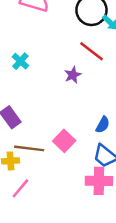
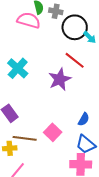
cyan cross: (20, 61) -> (18, 68), size x1.5
purple star: (73, 75) -> (60, 79), size x1.6

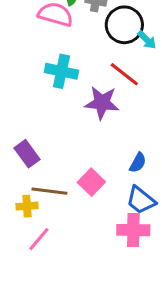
cyan cross: (18, 68) -> (61, 71), moved, turned -30
purple star: (60, 79) -> (102, 103), turned 30

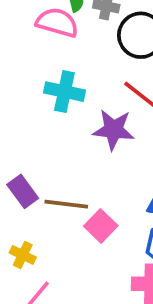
brown line: (49, 191) -> (66, 204), moved
yellow cross: (27, 206) -> (23, 255), turned 30

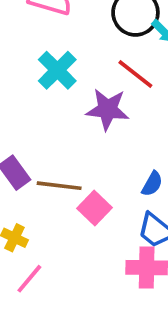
cyan cross: (64, 92) -> (57, 70), turned 33

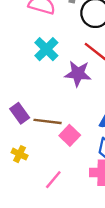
pink line: (29, 279) -> (53, 180), moved

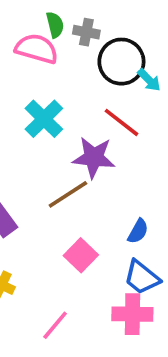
brown line: (48, 121) -> (68, 194), moved, turned -40

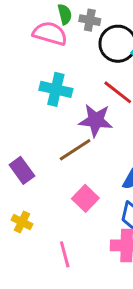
cyan cross: (44, 119) -> (56, 89), turned -32
pink line: (55, 325) -> (65, 254), turned -55

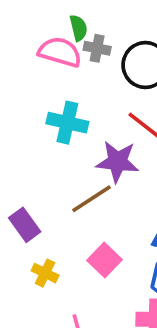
gray cross: (90, 20) -> (97, 48), moved
yellow cross: (22, 222) -> (45, 273), moved

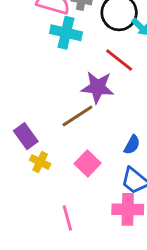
cyan cross: (67, 123) -> (66, 33), moved
yellow cross: (45, 273) -> (40, 162), moved

